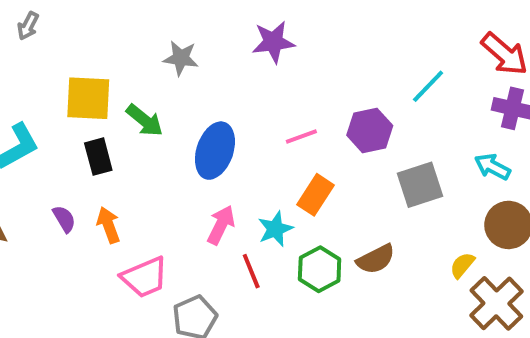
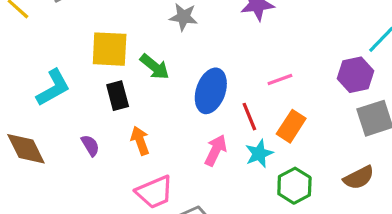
purple hexagon: (370, 130) -> (356, 75), moved
orange arrow: (108, 225) -> (140, 141), moved
brown semicircle: (376, 259) -> (359, 178), moved
red line: (251, 271) -> (249, 117), moved

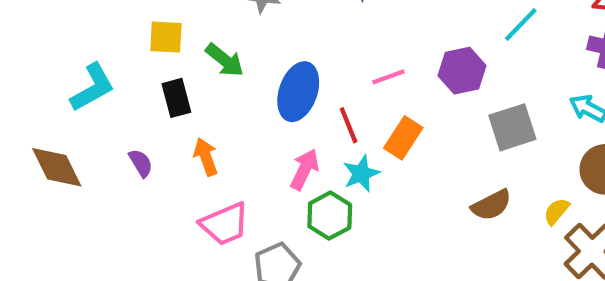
yellow square: (110, 49) -> (166, 37), size x0.7
purple hexagon: (356, 75) -> (462, 71), moved
green hexagon: (294, 186) -> (330, 216), moved

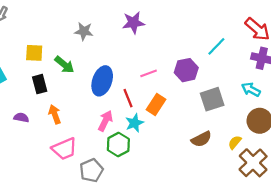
purple semicircle: (141, 163) -> (21, 118), turned -48

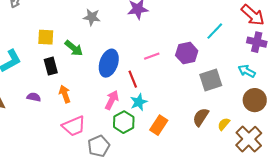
orange rectangle: (156, 105) -> (159, 125), moved
brown semicircle: (201, 139) -> (201, 117), turned 150
yellow semicircle: (235, 142) -> (224, 124), moved

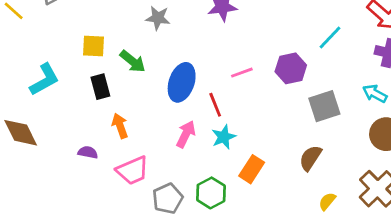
purple semicircle: (34, 97) -> (88, 152), moved
green hexagon: (124, 122) -> (211, 193), moved
yellow semicircle: (224, 124) -> (327, 201), moved

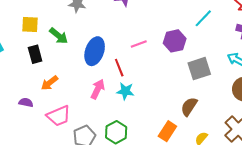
orange arrow: (120, 126) -> (49, 83), turned -108
cyan star: (224, 137) -> (125, 91), turned 30
orange rectangle: (252, 169) -> (167, 131), moved

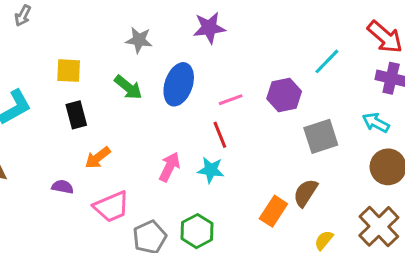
green arrow: (59, 36) -> (128, 87), moved
blue ellipse: (95, 51) -> (179, 84), moved
red line: (119, 68) -> (220, 135), moved
orange rectangle: (167, 131) -> (273, 211), moved

